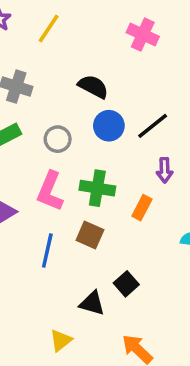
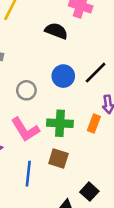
black semicircle: (93, 87) -> (56, 31), moved
pink L-shape: (50, 191) -> (25, 129), turned -48
orange rectangle: (142, 208) -> (94, 124), moved

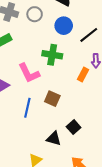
blue circle: (63, 76) -> (64, 26), moved
gray circle: (26, 90) -> (35, 14), moved
green cross: (60, 123) -> (52, 55), moved

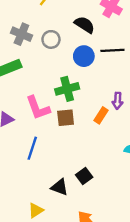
black line: (89, 35) -> (112, 50), moved, turned 30
green cross: (52, 55) -> (67, 89), turned -30
brown square: (52, 99) -> (66, 118), moved, turned -35

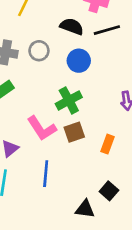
black line: (112, 50) -> (107, 30), moved
orange rectangle: (101, 115) -> (108, 144), moved

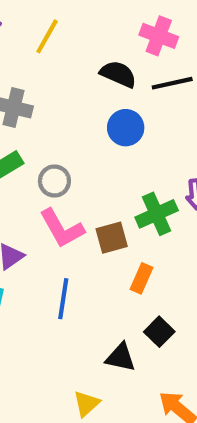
gray circle: (39, 51) -> (54, 181), moved
green cross: (69, 100) -> (157, 214), moved
orange rectangle: (108, 144) -> (141, 278), moved

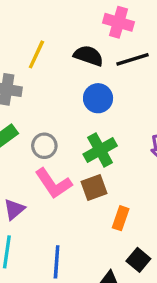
yellow line: (47, 36) -> (36, 54), moved
green cross: (157, 214) -> (100, 150), moved
blue line: (63, 299) -> (57, 262), moved

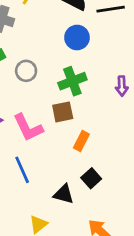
pink L-shape: (53, 183) -> (28, 128), moved
blue line: (57, 262) -> (22, 170), turned -36

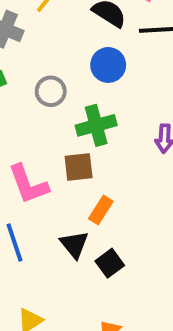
gray circle: (26, 71) -> (51, 91), moved
black triangle: (64, 194) -> (74, 244), moved, turned 30

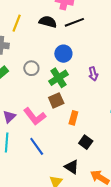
blue circle: (108, 65) -> (63, 54), moved
black triangle: (74, 244) -> (72, 167), moved

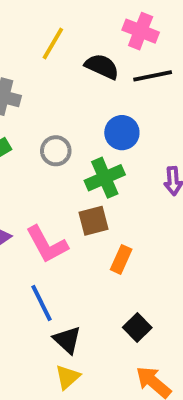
yellow line: (17, 23) -> (53, 44), moved
black square: (86, 142) -> (137, 328), moved
black triangle: (72, 167) -> (67, 340), moved

